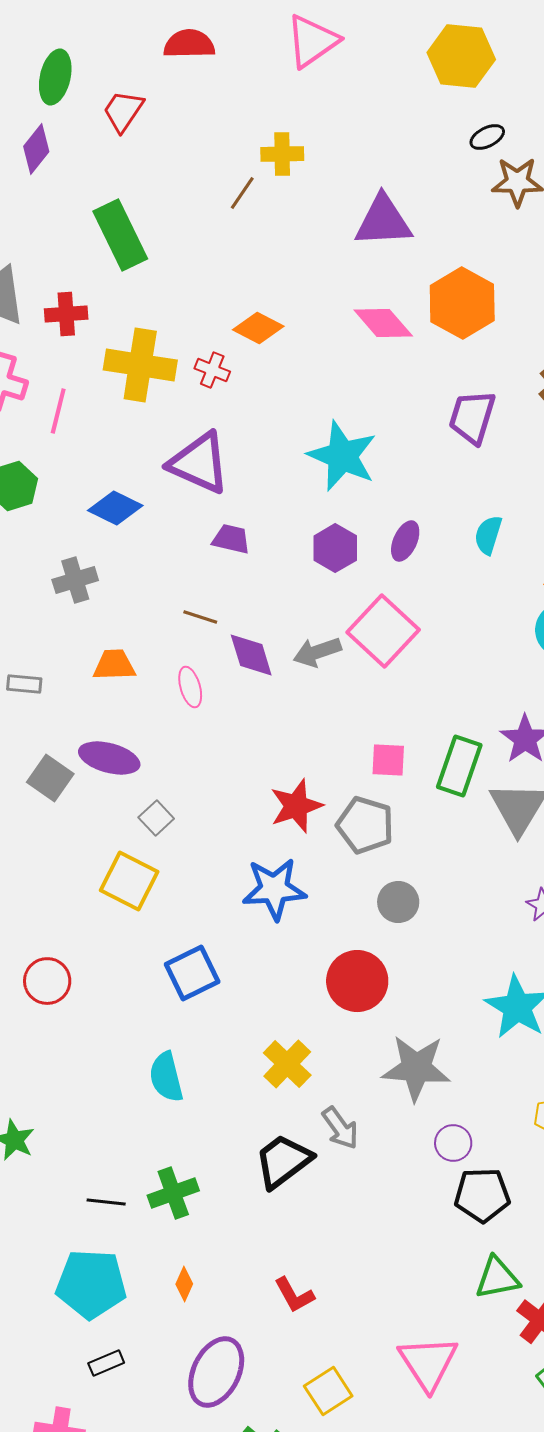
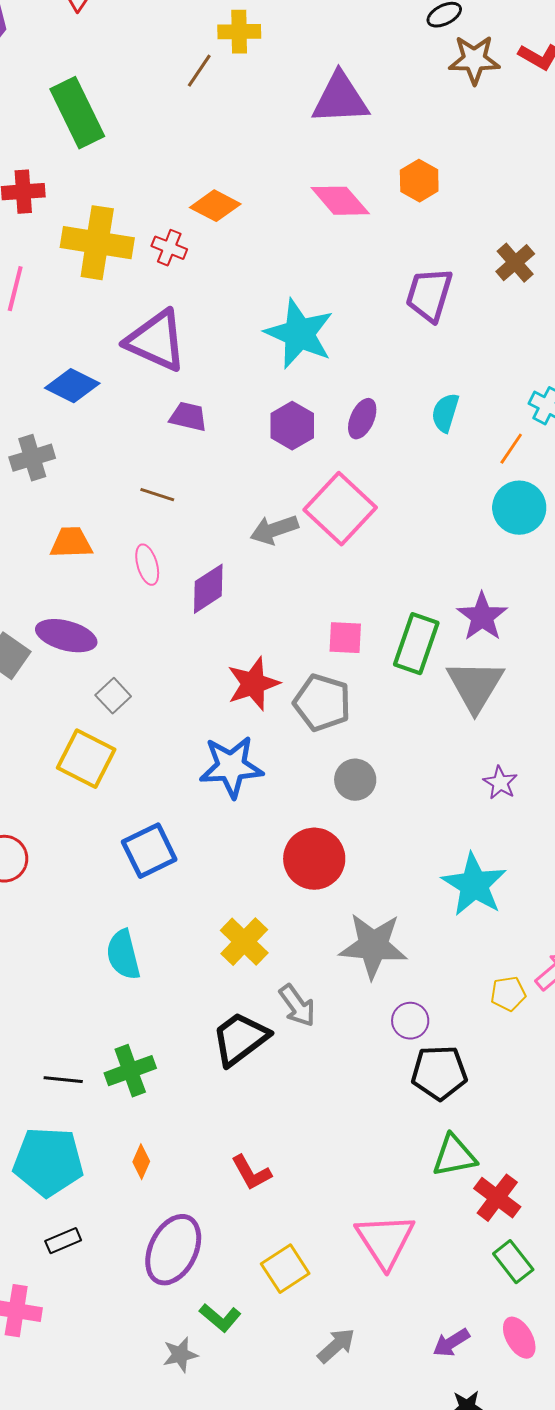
orange hexagon: (462, 303) -> (419, 181), size x0.6
purple diamond: (251, 655) -> (208, 589), moved, turned 74

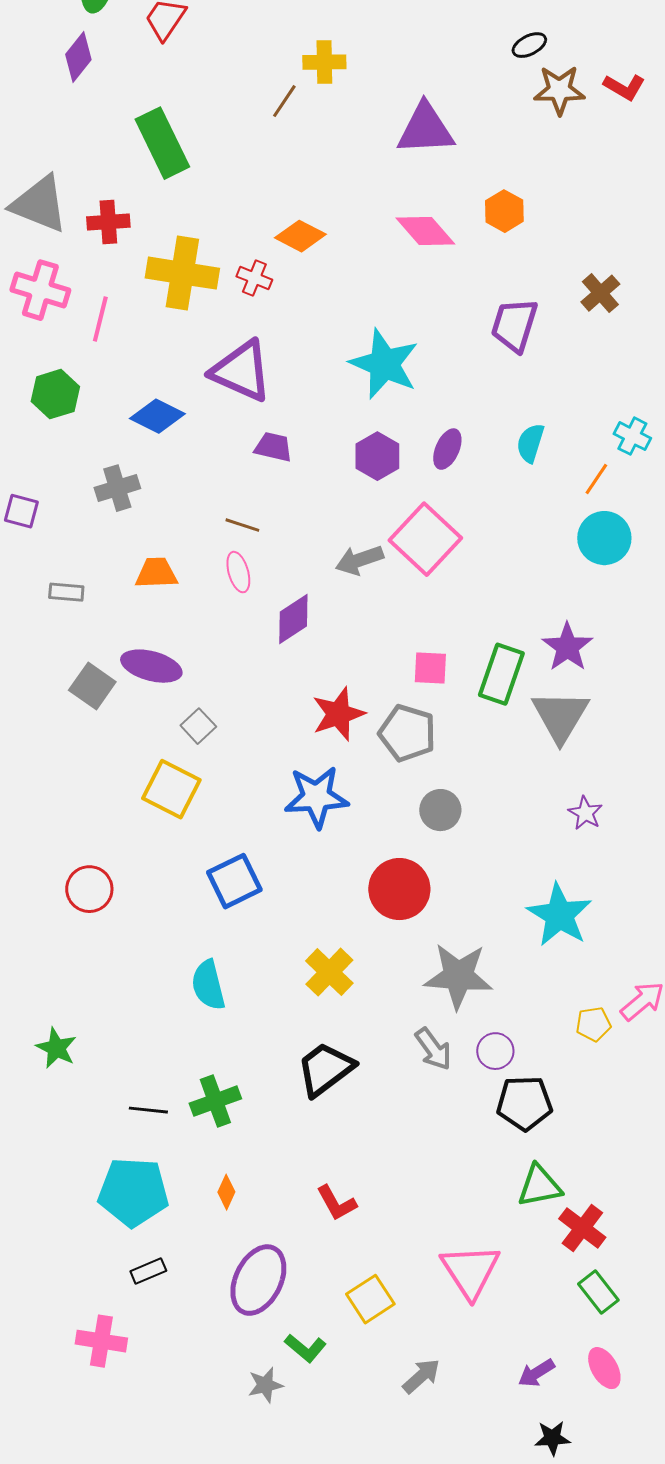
pink ellipse: (147, 565) -> (238, 572), moved
gray arrow: (297, 1006) -> (433, 1049), moved

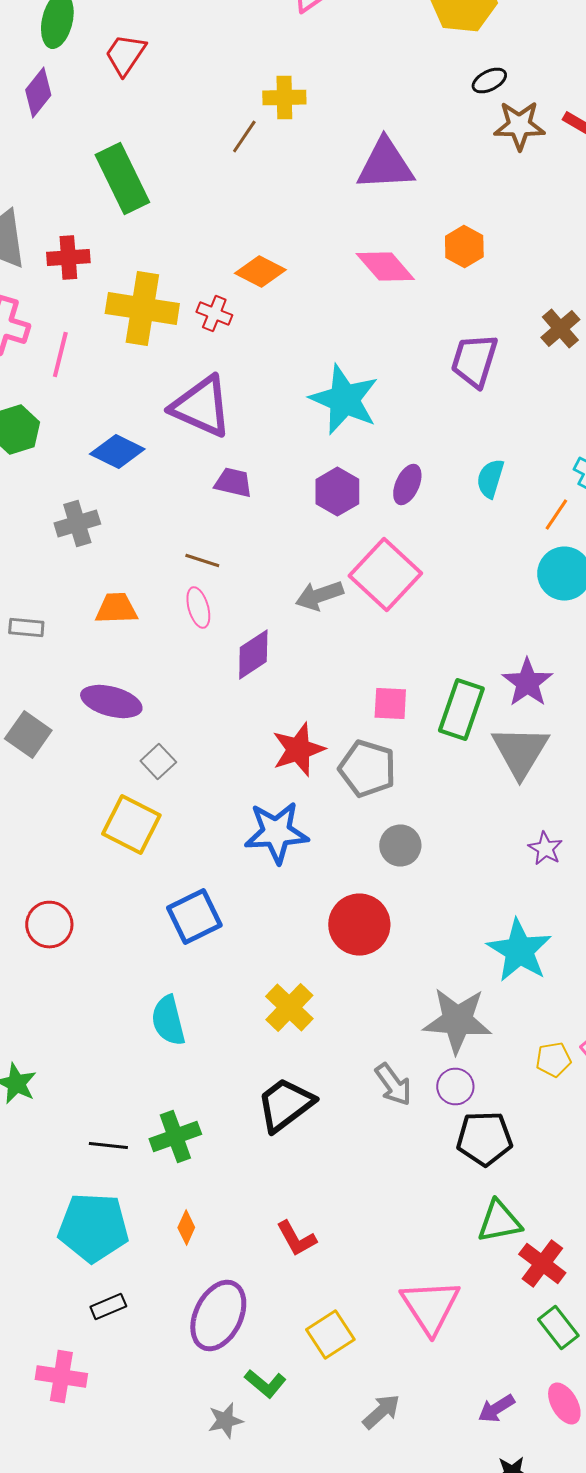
gray square: (92, 686) -> (28, 734), moved
gray star: (458, 976) -> (457, 1020), moved

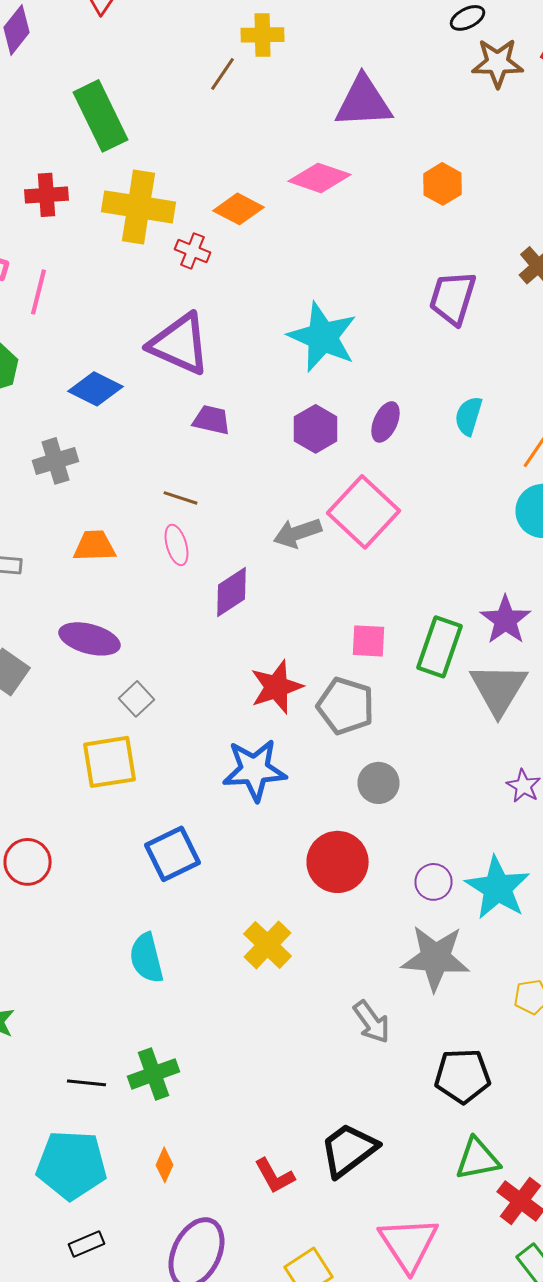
pink diamond: (385, 266) -> (320, 178), moved, turned -30
yellow cross: (142, 308) -> (138, 207), moved
yellow square: (131, 824) -> (110, 762), turned -36
purple circle: (455, 1086) -> (434, 882), moved
black trapezoid: (285, 1104) -> (348, 1150), moved

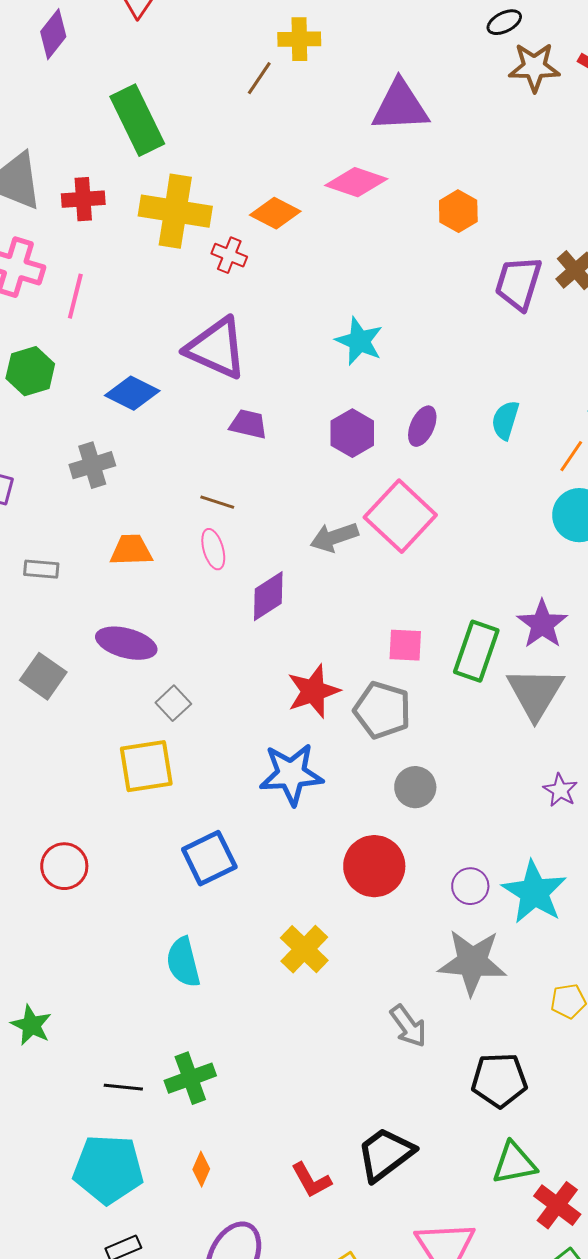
orange hexagon: (442, 184) -> (458, 211), moved
purple trapezoid: (452, 298) -> (518, 283), moved
cyan star: (322, 337) -> (359, 341), size x0.7

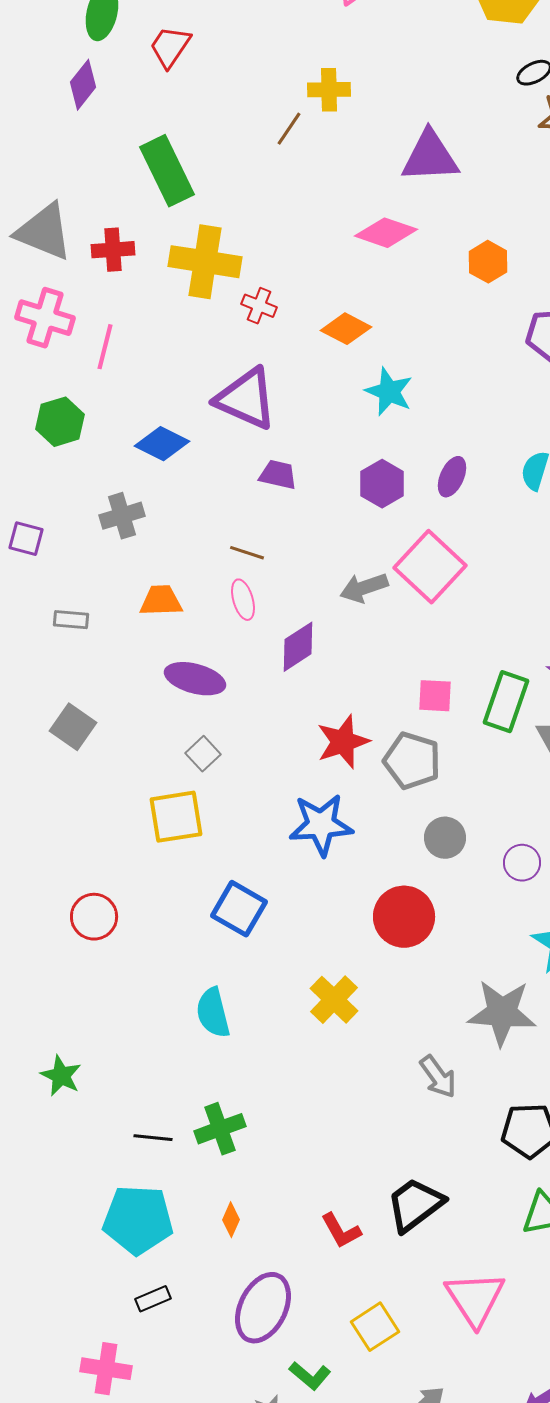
orange diamond: (275, 213) -> (346, 329), moved
purple ellipse: (126, 643) -> (195, 679), moved
blue square: (209, 858) -> (239, 909), turned -34
purple circle: (470, 886) -> (522, 863), moved

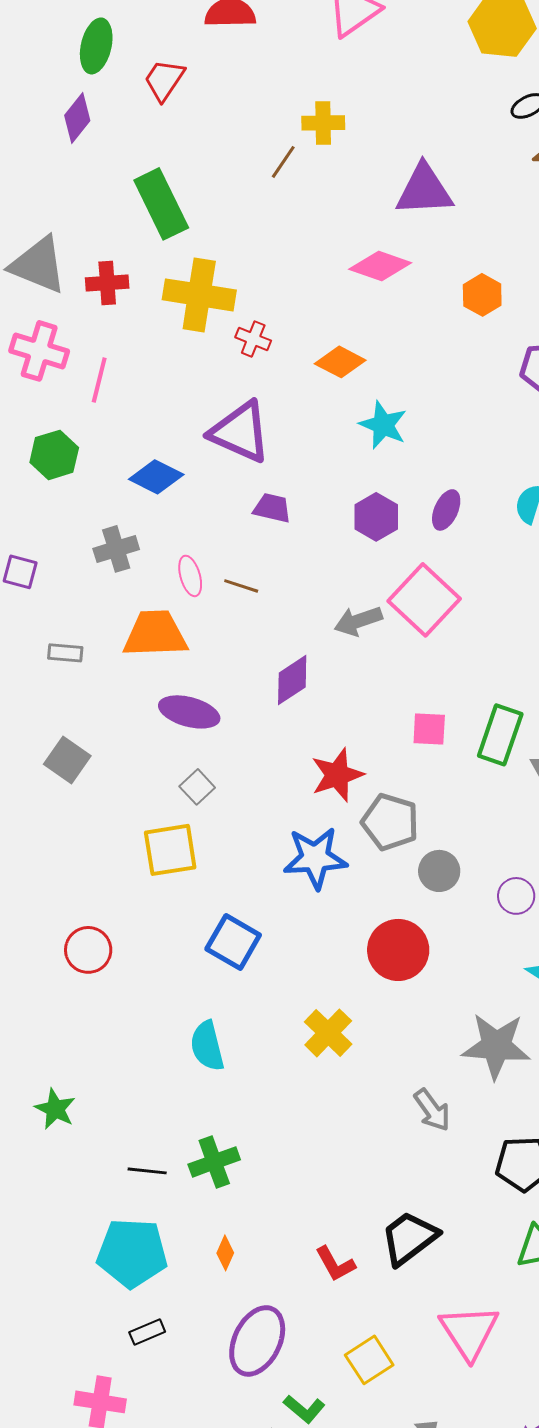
pink ellipse: (243, 600) -> (190, 576), moved
orange trapezoid: (161, 601) -> (155, 634), size x1.5
gray pentagon: (412, 761) -> (390, 822), moved

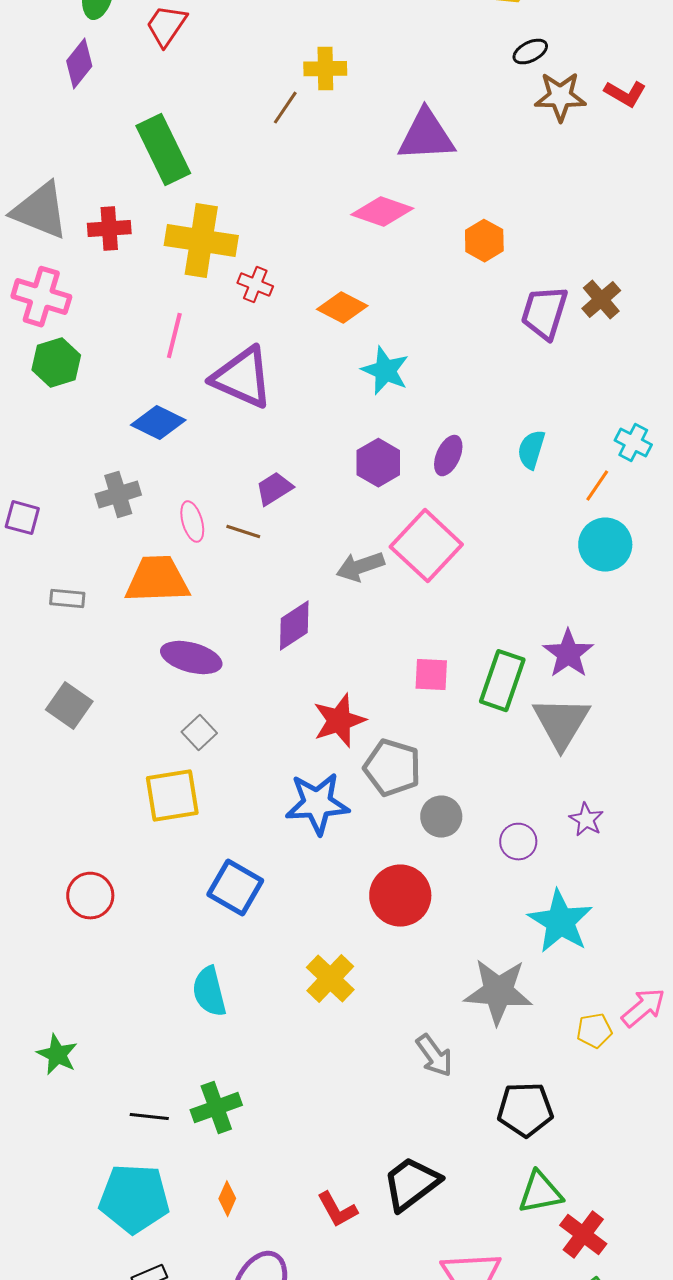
pink line: (99, 380) -> (174, 336), moved
green hexagon: (54, 455) -> (56, 363), moved
purple trapezoid: (272, 508) -> (274, 489), moved, turned -45

